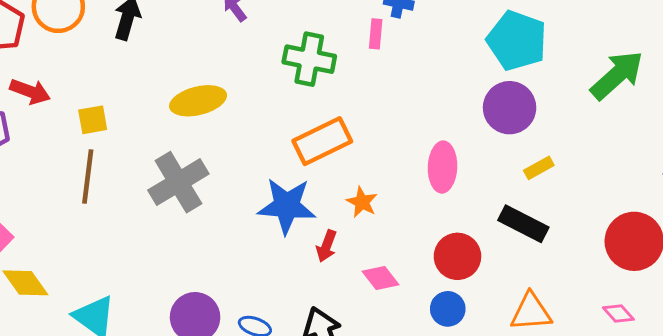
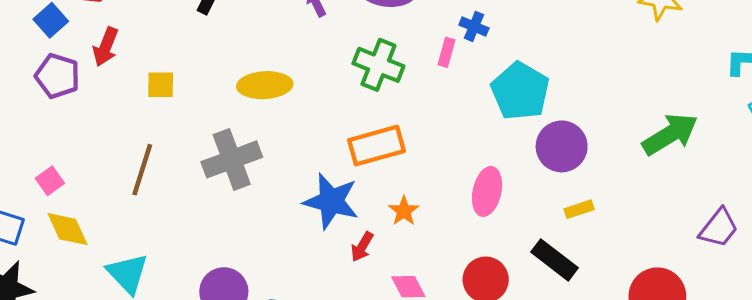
cyan pentagon: (517, 41) -> (520, 91), moved
red arrow: (30, 91) -> (106, 47), turned 81
brown line: (88, 176) -> (142, 170), moved

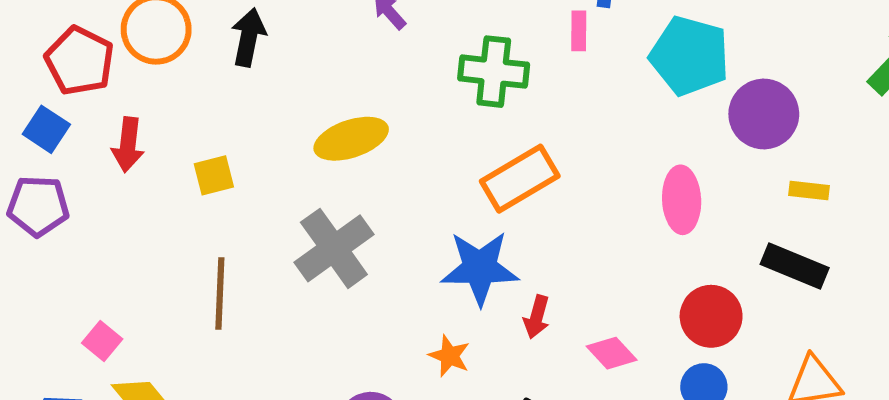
purple pentagon: (57, 76) -> (38, 206), moved
yellow rectangle: (579, 209) -> (809, 190), turned 40
orange star: (404, 211) -> (449, 356), moved

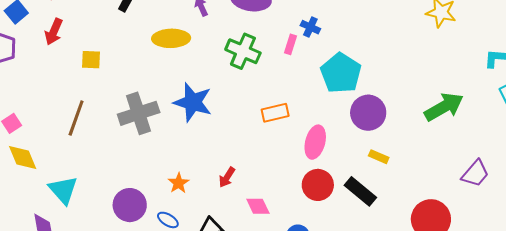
yellow ellipse: (351, 139) -> (171, 38), moved
orange rectangle: (520, 179) -> (275, 113), moved, size x0.7
blue star: (480, 268) -> (193, 102), moved
red circle: (711, 316) -> (318, 185), moved

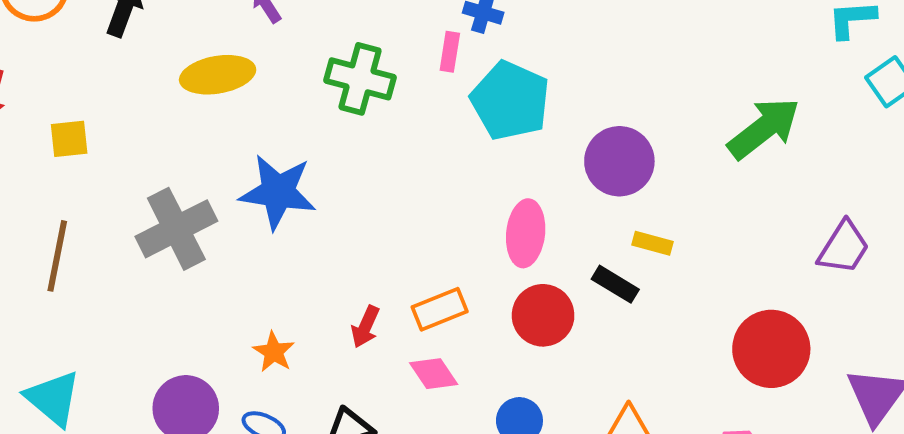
cyan pentagon: (341, 73) -> (510, 101), moved
orange rectangle: (275, 113) -> (440, 309), moved
black rectangle: (360, 191) -> (615, 284), moved, size x0.7

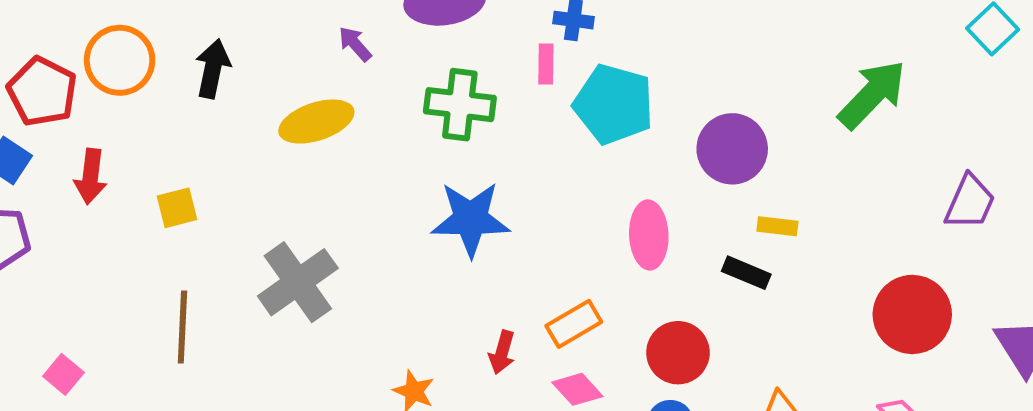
blue star: (278, 192) -> (471, 219), moved
red circle: (543, 315) -> (678, 353), moved

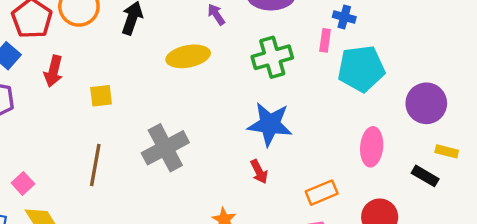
cyan pentagon: (614, 104) -> (361, 69), turned -30
green cross: (460, 105) -> (272, 57), turned -30
red arrow: (502, 352) -> (259, 172), moved, turned -50

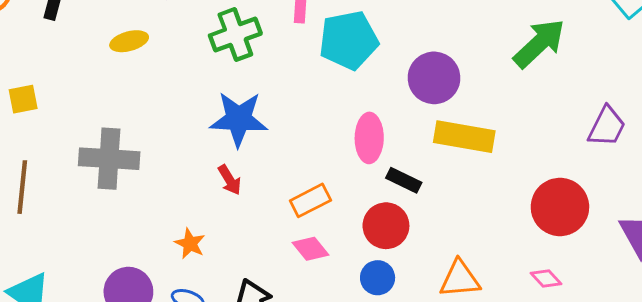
yellow ellipse: (188, 56) -> (129, 41), size x0.7
gray cross: (165, 148) -> (109, 159), turned 36
yellow rectangle: (447, 151) -> (464, 137), size x2.0
black rectangle: (425, 176) -> (404, 180), moved

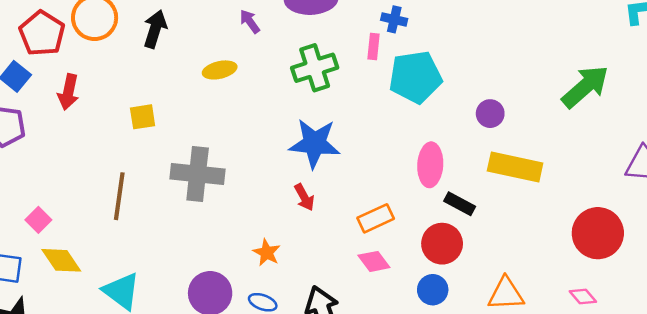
purple circle: (434, 78) -> (490, 114), size x0.6
yellow square: (23, 99) -> (143, 117), moved

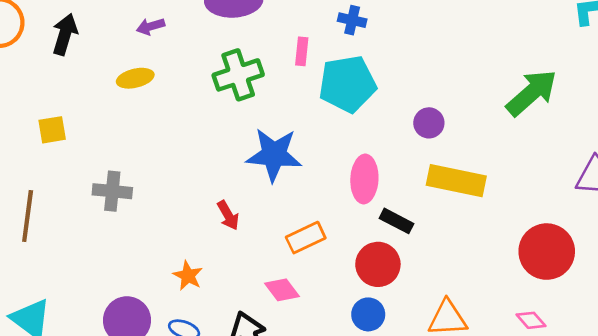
blue cross: (394, 19) -> (352, 20), moved
purple arrow: (250, 22) -> (151, 26), moved, turned -70
blue star: (315, 143) -> (274, 155), moved
gray cross: (198, 174) -> (112, 191), size x0.7
pink diamond: (374, 261) -> (282, 290), moved

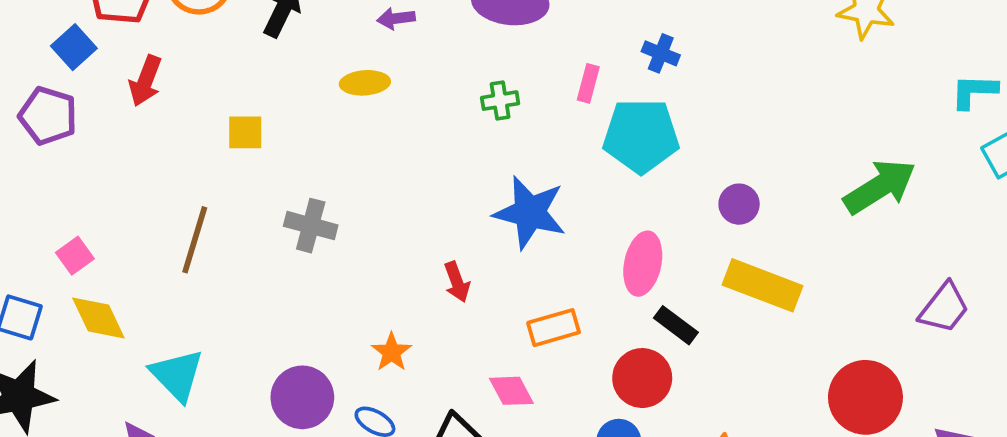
green cross: (238, 75) -> (500, 101), size x0.6

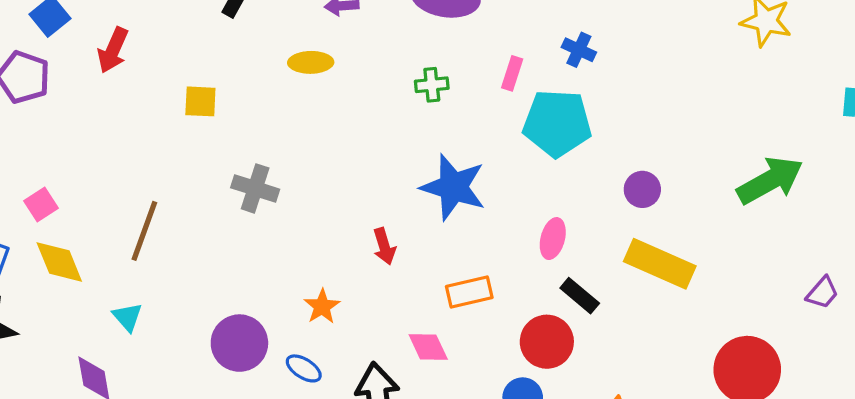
brown line: (195, 240) -> (144, 231), moved
pink ellipse: (643, 264) -> (553, 239), size x0.7
purple trapezoid: (944, 308) -> (822, 293), size x0.7
cyan triangle: (177, 375) -> (127, 317), size x0.6

